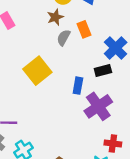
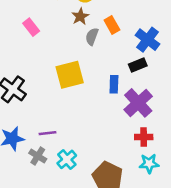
yellow square: (37, 71) -> (70, 75), turned 32
red cross: (113, 143) -> (144, 137), moved

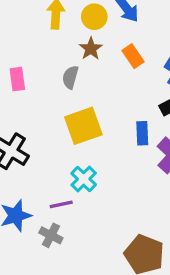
pink rectangle: (31, 27) -> (17, 79), moved, turned 36
gray semicircle: (92, 37) -> (70, 77), moved
cyan cross: (67, 159) -> (84, 179), moved

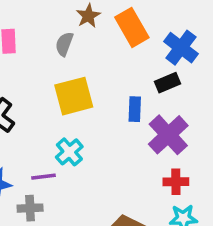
orange rectangle: (133, 56) -> (132, 27), size x1.5
gray cross: (51, 235) -> (30, 208), turned -35

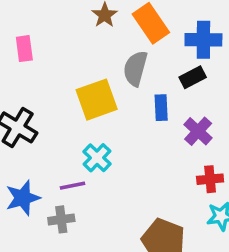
gray semicircle: (64, 44) -> (135, 68), moved, size x1.4
blue cross: (181, 48) -> (203, 40), turned -32
purple cross: (168, 135) -> (198, 131), size x0.7

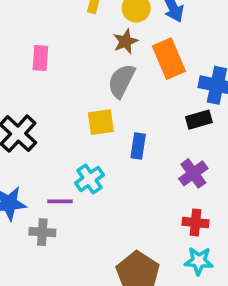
gray semicircle: (135, 68) -> (121, 81), moved
yellow square: (97, 100) -> (101, 122), size x0.7
blue rectangle: (161, 108) -> (138, 146), moved

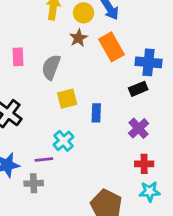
gray semicircle: (121, 81) -> (51, 67), moved

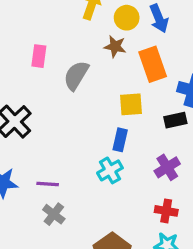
brown star: (78, 38) -> (115, 47), turned 30
yellow square: (67, 99) -> (131, 104), moved
cyan cross: (64, 141) -> (110, 170), moved
gray cross: (34, 183) -> (54, 214), moved, turned 30

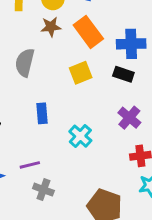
black rectangle: (175, 120) -> (123, 74), turned 48
blue rectangle: (120, 140) -> (42, 113), moved

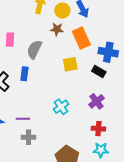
blue rectangle: (42, 113) -> (24, 74), moved
gray cross: (43, 190) -> (29, 137), turned -32

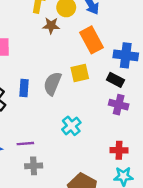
brown star: (57, 29) -> (51, 26), moved
gray semicircle: (34, 49) -> (52, 84), moved
purple cross: (97, 101) -> (119, 105), moved, turned -35

